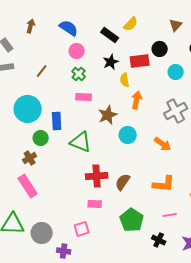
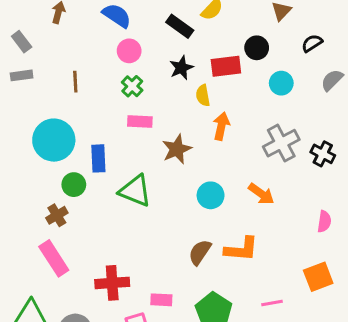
brown line: (42, 71) -> (75, 82), turned -40
cyan circle: (128, 135) -> (211, 195), moved
red cross: (97, 176) -> (112, 283), moved
orange L-shape: (164, 184) -> (241, 249), moved
pink rectangle: (95, 204) -> (161, 300), moved

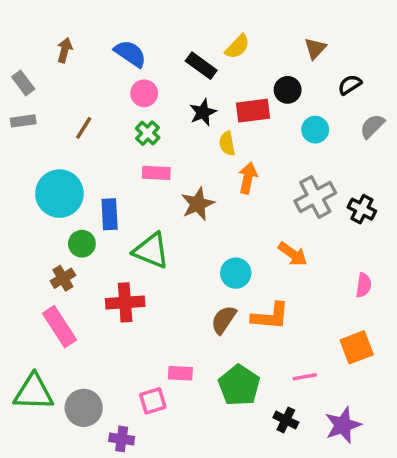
brown line: (75, 82) -> (84, 128), turned 35
cyan circle: (211, 195) -> (236, 273), moved
red cross: (112, 283) -> (125, 302), moved

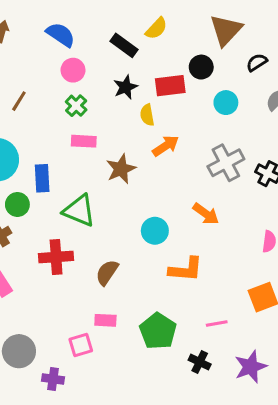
brown triangle: (315, 48) -> (226, 30), size x1.6
orange arrow: (248, 178) -> (166, 146), turned 44
brown semicircle: (224, 320) -> (107, 272), moved

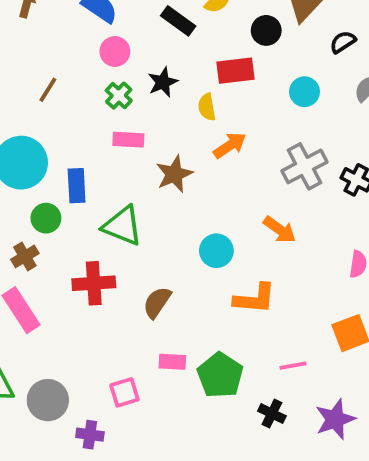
black circle: (201, 67) -> (266, 30), moved
black star: (126, 87) -> (163, 82), moved
pink rectangle: (105, 320) -> (172, 362), moved

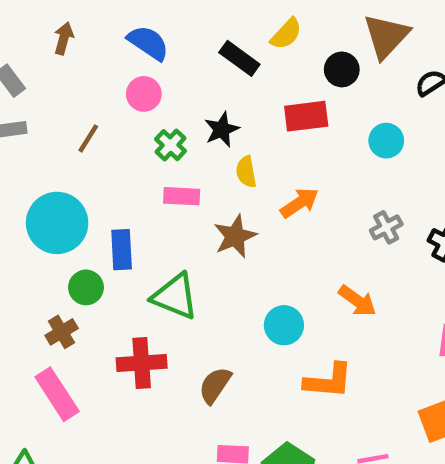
pink circle: (115, 52) -> (144, 94), moved
yellow semicircle: (207, 107) -> (246, 172), moved
gray cross: (304, 166) -> (386, 227), size x0.6

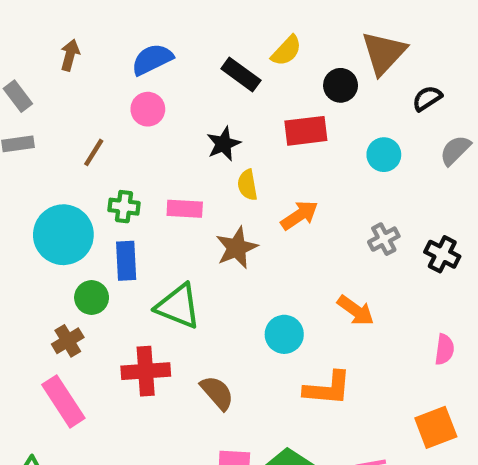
blue semicircle: (148, 43) -> (152, 59), turned -60
green cross: (171, 145) -> (124, 207), moved, turned -36
brown semicircle: (215, 385) -> (217, 393), turned 105

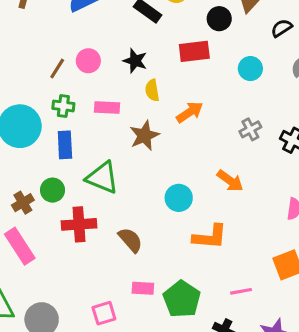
pink circle: (148, 109) -> (88, 61), moved
black star: (224, 144) -> (135, 61), turned -30
brown line: (94, 152) -> (57, 69), moved
green circle: (92, 298) -> (52, 190), moved

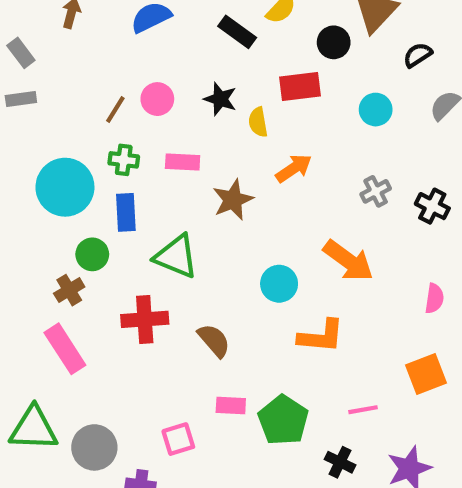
yellow semicircle: (152, 90) -> (258, 122), moved
orange arrow: (230, 181) -> (348, 261), size x1.4
green circle: (52, 190) -> (92, 254), moved

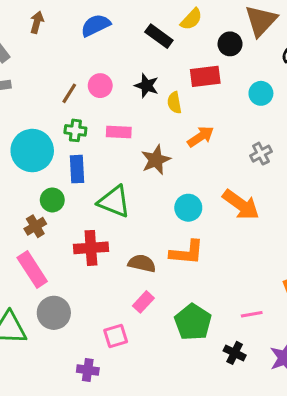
cyan circle: (279, 284) -> (188, 208), moved
orange L-shape: (321, 336) -> (187, 253), moved
brown semicircle: (214, 340) -> (142, 263), turned -36
pink rectangle: (231, 405) -> (143, 302), moved, turned -50
gray circle: (94, 447) -> (54, 313), moved

